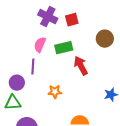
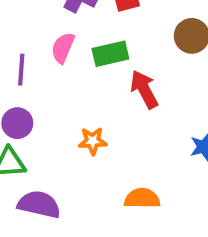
purple line: (33, 67) -> (21, 70), moved

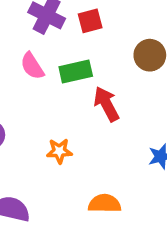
pink semicircle: (63, 48) -> (32, 66), turned -56

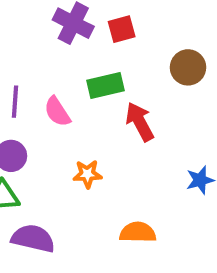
pink semicircle: (32, 66) -> (57, 112), moved

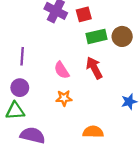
green rectangle: (106, 86) -> (97, 36), moved
pink semicircle: (57, 112) -> (62, 70), moved

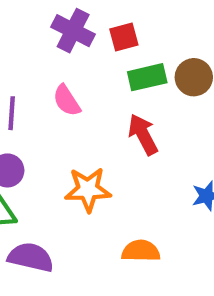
pink semicircle: (62, 70) -> (67, 101), moved
orange star: (64, 98) -> (88, 189), size x1.5

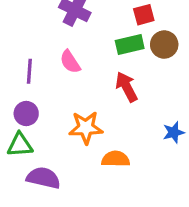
red square: (124, 37) -> (144, 15), moved
orange semicircle: (141, 251) -> (116, 159), moved

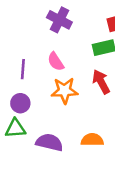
orange star: (86, 128) -> (65, 91), moved
purple semicircle: (43, 178) -> (49, 142), moved

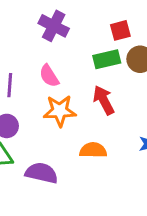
orange semicircle: (92, 140) -> (93, 150), moved

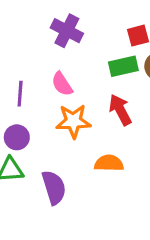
purple semicircle: (42, 173) -> (54, 187), turned 60

